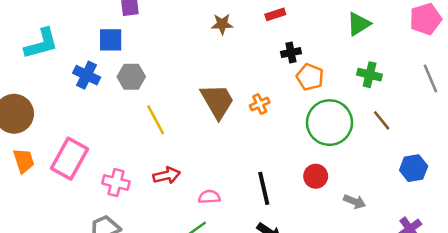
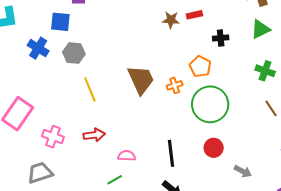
brown star: (222, 24) -> (171, 20), moved
black cross: (291, 53) -> (221, 38), moved
orange pentagon: (310, 77) -> (200, 66), moved
green circle: (330, 123) -> (210, 104), moved

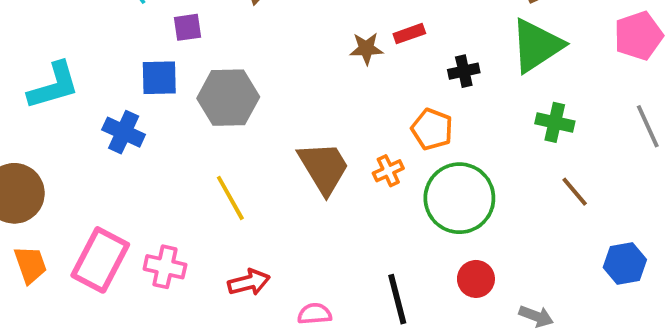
green triangle: (260, 29) -> (537, 45), size x1.5
gray hexagon: (74, 53) -> (228, 98), moved, size x1.4
pink cross: (53, 137) -> (165, 267), moved

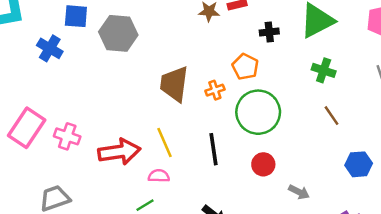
brown trapezoid: (324, 168) -> (174, 84), turned -147
yellow line: (230, 198) -> (165, 142), moved
red arrow: (249, 282) -> (119, 152), size x1.6
black line: (397, 299) -> (214, 149), moved

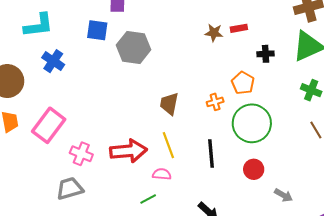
blue cross: (50, 48) -> (53, 61), moved
brown trapezoid: (174, 84) -> (169, 104), moved, size x0.7
pink cross: (67, 136) -> (81, 154), moved

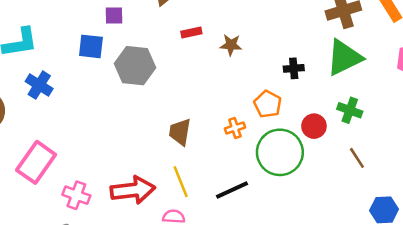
red rectangle: (239, 28) -> (191, 33), moved
black line: (211, 153) -> (232, 190), turned 72
red circle: (254, 169) -> (314, 126), moved

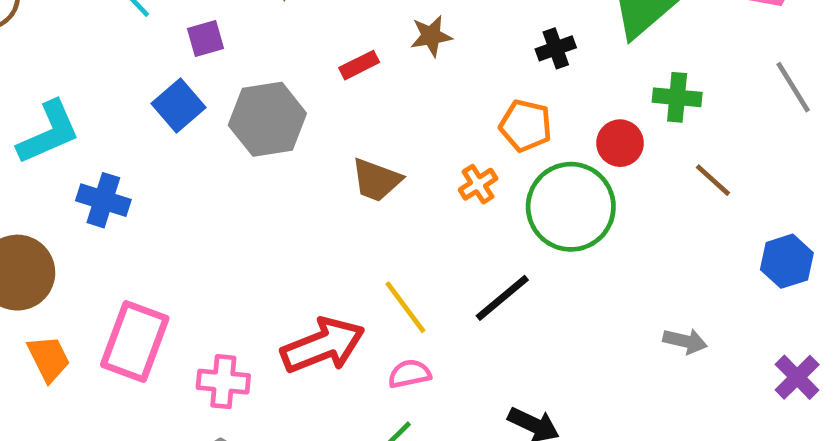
red rectangle: (191, 33) -> (359, 65), moved
blue square: (91, 46) -> (179, 106), turned -32
brown trapezoid: (180, 132) -> (376, 180), moved, turned -64

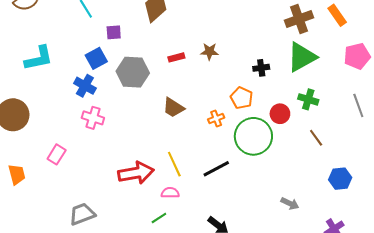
blue cross: (103, 200) -> (85, 86), moved
pink rectangle: (135, 341) -> (57, 154), size x0.6
orange trapezoid: (49, 359) -> (17, 174), moved
pink cross: (223, 382) -> (93, 118), moved

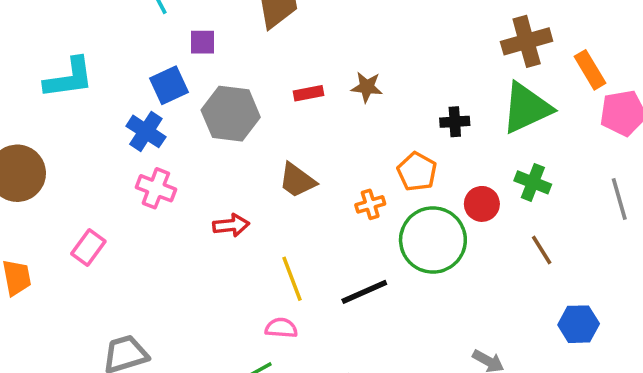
orange rectangle: (337, 15) -> (590, 70), moved
red arrow: (136, 173) -> (231, 225), moved, size x0.6

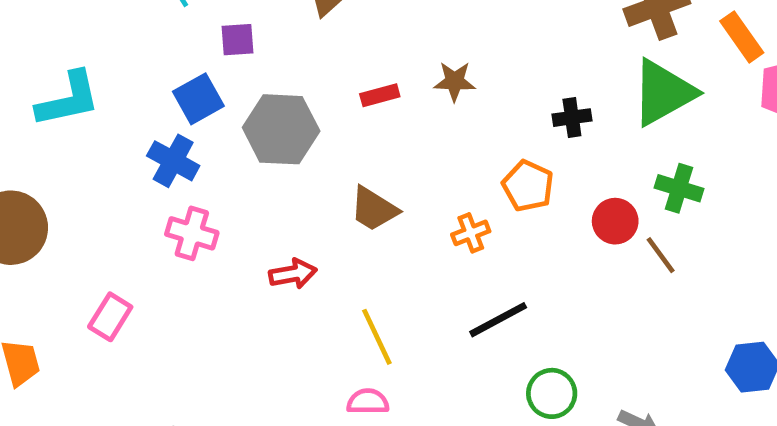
green circle: (433, 240) -> (552, 393), moved, size x0.6
brown line: (542, 250) -> (661, 255), moved
black line: (364, 292) -> (498, 320), moved

